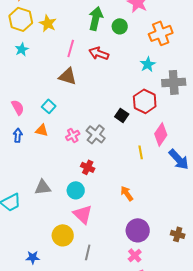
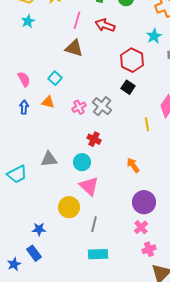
red hexagon: (145, 101) -> (132, 60), moved

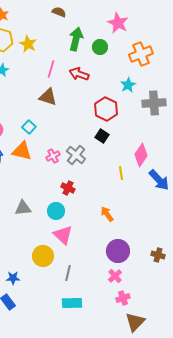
orange triangle: (48, 102) -> (22, 151), size x1.5

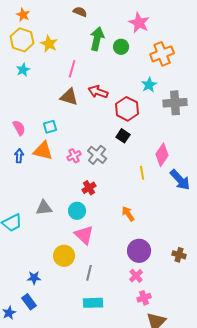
red arrow: (79, 74) -> (98, 92), moved
cyan square: (29, 127) -> (50, 127), turned 32
red cross: (68, 188) -> (89, 188), turned 32

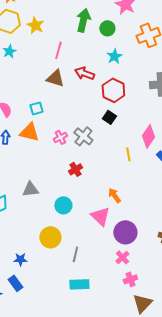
cyan star: (149, 85) -> (114, 56), moved
cyan circle: (77, 211) -> (63, 205), moved
pink triangle: (84, 235) -> (100, 216), moved

